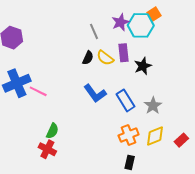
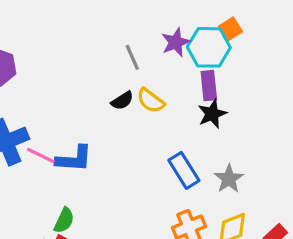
purple rectangle: (123, 53) -> (209, 86), moved
black semicircle: (88, 58) -> (122, 101), turned 32
blue L-shape: (95, 93) -> (74, 159), moved, turned -50

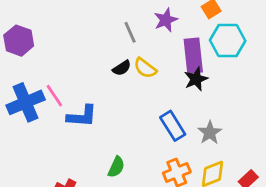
cyan hexagon: (209, 47) -> (228, 41), moved
purple rectangle: (209, 86) -> (193, 56), size x1.4
pink line: (41, 155) -> (54, 96), moved, turned 30
green semicircle: (64, 220) -> (116, 167), moved

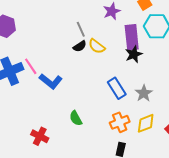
gray line: (130, 32) -> (81, 29), moved
blue L-shape: (82, 116) -> (51, 81), turned 35
green semicircle: (116, 167) -> (76, 118), turned 126

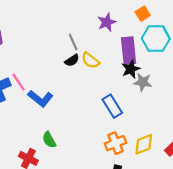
gray star: (144, 93) -> (143, 82), moved, turned -30
green semicircle: (76, 118) -> (49, 140), moved

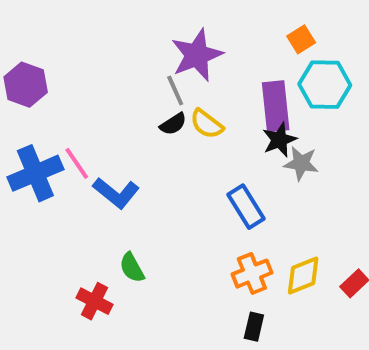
purple star: (107, 22) -> (197, 55), moved, size x1.5

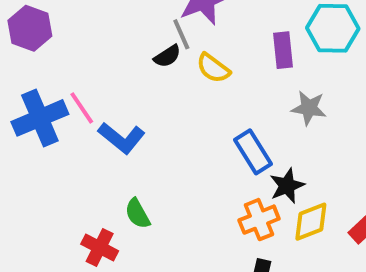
purple rectangle: (276, 106) -> (283, 50), size x0.7
black semicircle: (173, 124) -> (167, 56), moved
black star: (279, 140) -> (287, 186), moved

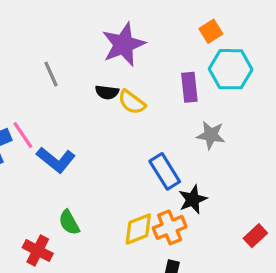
gray line: (181, 34) -> (51, 74), moved
black semicircle: (167, 56) -> (107, 92), moved, turned 40
yellow diamond: (311, 222) -> (138, 229), moved

